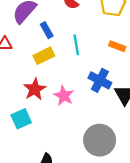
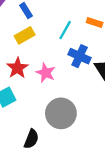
cyan line: (76, 45) -> (65, 30), moved, turned 42
gray circle: (100, 140) -> (61, 113), moved

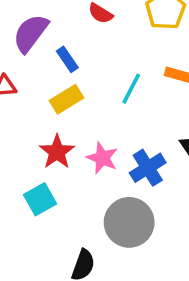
blue cross: (80, 56) -> (148, 168), moved, turned 35

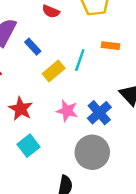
yellow rectangle: (66, 99) -> (54, 71), moved
red star: (57, 152) -> (21, 109), moved

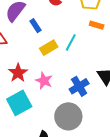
orange rectangle: (110, 46) -> (97, 25), moved
pink star: (67, 111) -> (44, 81), moved
cyan square: (29, 146) -> (19, 103), size x1.4

